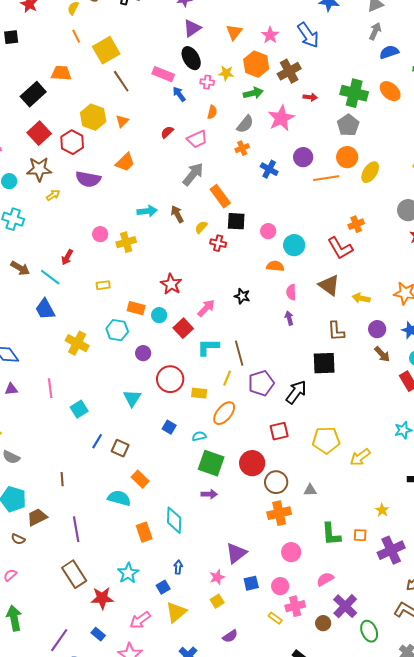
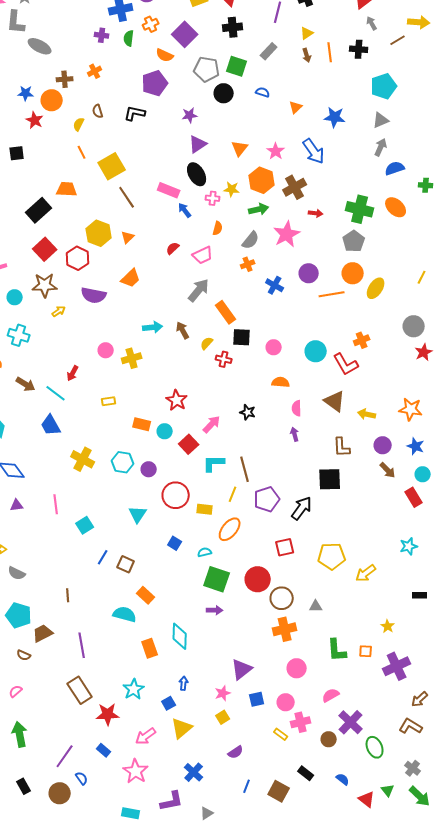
cyan circle: (294, 245) -> (316, 351), moved
cyan hexagon: (117, 330) -> (123, 462), moved

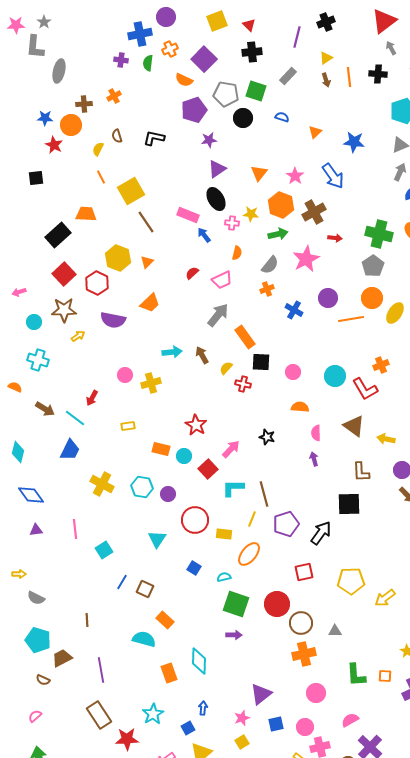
gray ellipse: (40, 46) -> (59, 71), turned 75
purple pentagon: (155, 83) -> (194, 110), moved
blue trapezoid: (51, 425) -> (70, 450), turned -125

